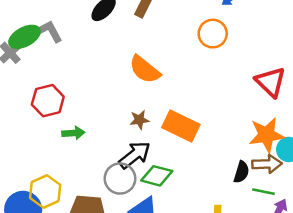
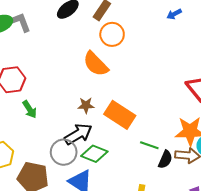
orange circle: (213, 34) -> (112, 34), moved
green arrow: (73, 133) -> (30, 109), turned 54
green line: (264, 192) -> (149, 145), moved

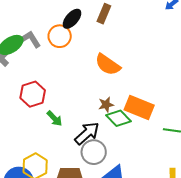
orange circle: (112, 34) -> (60, 36), moved
black arrow: (78, 134) -> (87, 133), moved
green diamond: (94, 154) -> (119, 118), moved, turned 35

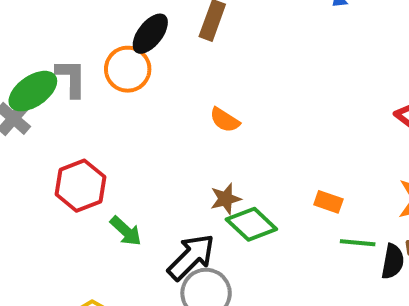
gray L-shape: (31, 39) -> (71, 78), turned 35
orange semicircle: (108, 65) -> (225, 120), size x0.6
orange rectangle: (139, 107) -> (328, 202), moved, size x0.5

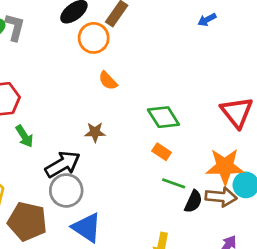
orange circle: (128, 69) -> (94, 38), moved
green diamond: (251, 224) -> (163, 117), moved

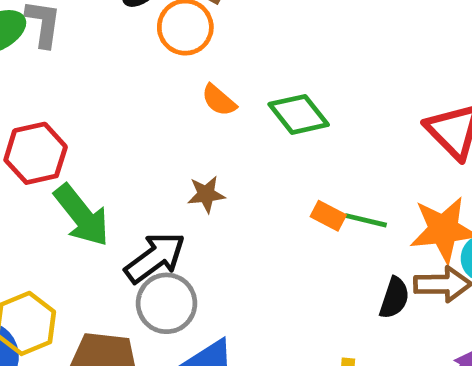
green diamond: (163, 117) -> (299, 114), moved
green arrow: (24, 136) -> (82, 215), size x1.6
green line: (174, 183) -> (366, 220), moved

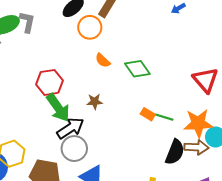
red hexagon: (36, 153) -> (50, 82), moved
green arrow: (82, 215) -> (58, 108), moved
black semicircle: (394, 298) -> (175, 152), size x1.4

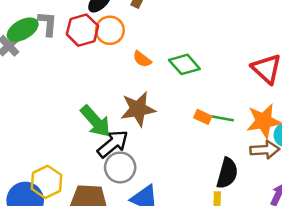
orange circle: (90, 27) -> (110, 30), moved
red hexagon: (50, 82) -> (82, 30), moved
brown star: (95, 102) -> (138, 109), size x1.8
black semicircle: (175, 152) -> (227, 173), moved

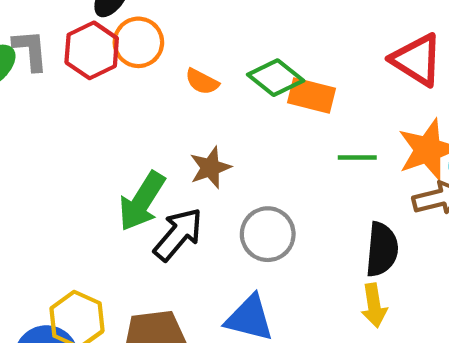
brown star: (138, 109) -> (210, 168), size x0.7
orange rectangle: (203, 117) -> (311, 95), moved, size x1.5
green arrow: (96, 121) -> (142, 201), turned 84
gray circle: (120, 167) -> (268, 234), moved

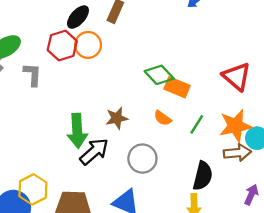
gray L-shape: (30, 50) -> (32, 74), moved
orange semicircle: (202, 82) -> (163, 118), moved
green line: (357, 158) -> (197, 124), turned -66
green arrow: (142, 201) -> (77, 131), turned -44

